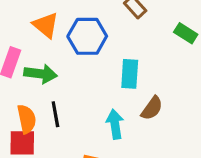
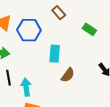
cyan arrow: (115, 124) -> (26, 87), moved

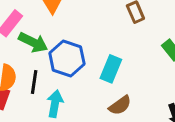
blue hexagon: (29, 30) -> (67, 59), moved

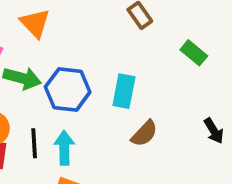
black line: (34, 82) -> (34, 143), moved

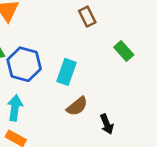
black arrow: (214, 131) -> (107, 124), moved

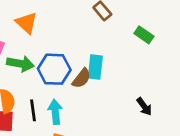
brown semicircle: (77, 106) -> (82, 78), moved

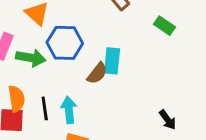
blue hexagon: (54, 69) -> (65, 43), moved
black arrow: (144, 107) -> (168, 120), moved

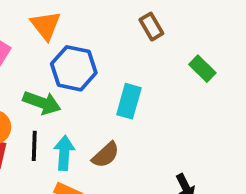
green arrow: (31, 58) -> (42, 103), moved
brown semicircle: (97, 73) -> (106, 155), moved

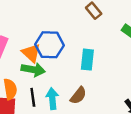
orange triangle: (46, 25) -> (31, 53), moved

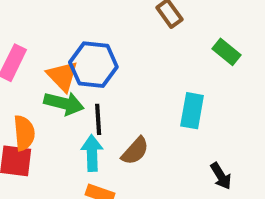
cyan rectangle: (87, 60) -> (192, 111), moved
black line: (33, 97) -> (98, 119), moved

